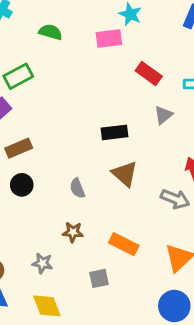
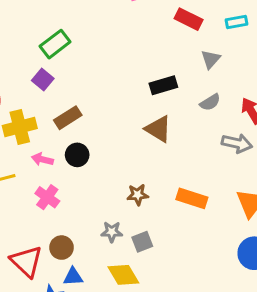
brown triangle: (125, 174) -> (158, 129), moved
gray semicircle: (77, 188) -> (210, 102), moved, turned -90
gray square: (99, 278) -> (142, 242), moved

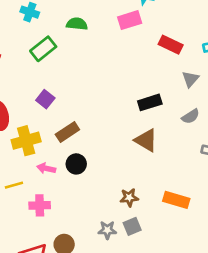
green rectangle: (55, 44) -> (43, 49), moved
pink cross: (47, 197) -> (40, 205), moved, turned -36
gray square: (142, 242) -> (132, 226), moved

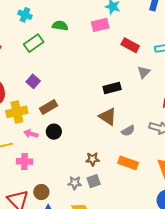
gray semicircle: (191, 116) -> (128, 131), moved

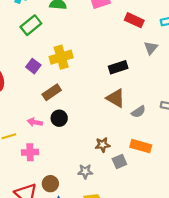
yellow cross: (17, 112) -> (61, 57), moved
gray square: (94, 181) -> (119, 162), moved

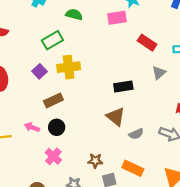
green rectangle: (31, 25) -> (52, 40), moved
pink cross: (30, 152) -> (53, 156), moved, turned 35

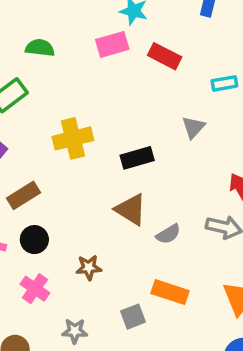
red rectangle: (147, 43) -> (165, 56), moved
yellow cross: (69, 67) -> (73, 138), moved
brown star: (95, 161) -> (89, 267), moved

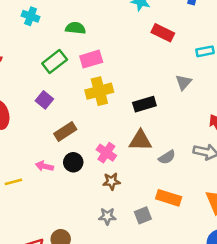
pink rectangle: (112, 44) -> (91, 59), moved
brown triangle: (131, 210) -> (140, 140), turned -30
pink cross: (35, 289) -> (106, 153), moved
gray star: (75, 331) -> (107, 216), moved

